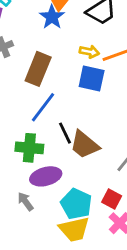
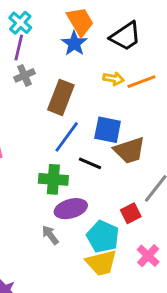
blue square: (92, 79) -> (108, 130), moved
black line: (65, 133) -> (90, 163), turned -40
brown trapezoid: (85, 145) -> (129, 150), moved, turned -56
red square: (112, 199) -> (131, 213), moved, turned 36

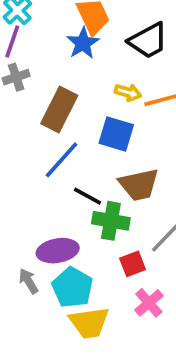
blue square: (108, 130) -> (116, 134), moved
green cross: (53, 179) -> (111, 221), moved
cyan pentagon: (103, 237) -> (72, 287), moved
pink cross: (148, 256) -> (149, 303), moved

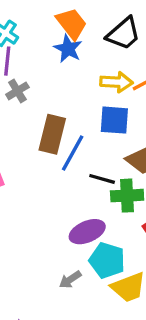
yellow arrow: (128, 92) -> (116, 82), size x1.4
brown rectangle: (59, 109) -> (52, 134), moved
gray arrow: (28, 281) -> (70, 280), moved, turned -80

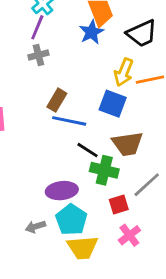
yellow arrow: (116, 82) -> (124, 72), turned 92
brown rectangle: (52, 134) -> (57, 100), size x0.7
blue line: (73, 153) -> (69, 121), turned 56

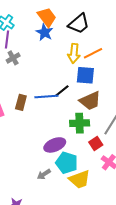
brown rectangle: (57, 100) -> (21, 102), moved
blue square: (113, 104) -> (85, 75), moved
black line: (87, 150) -> (62, 91), moved, turned -56

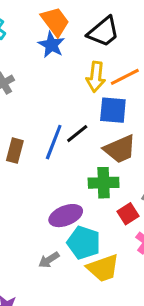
blue line: (46, 97) -> (54, 142), turned -65

